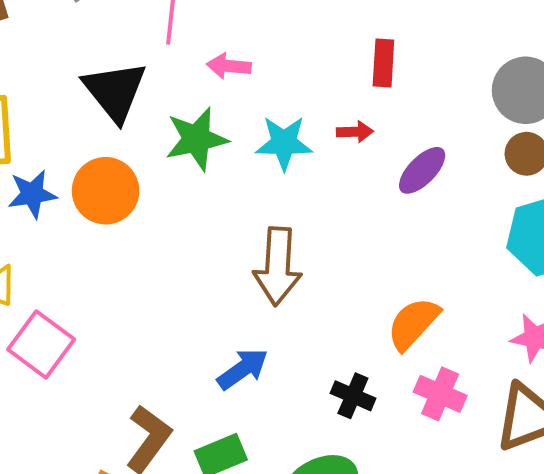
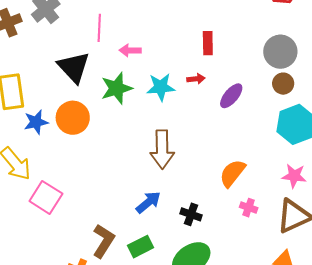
pink cross: (440, 394) -> (249, 208), size x0.7
black cross: (353, 396) -> (191, 214), moved

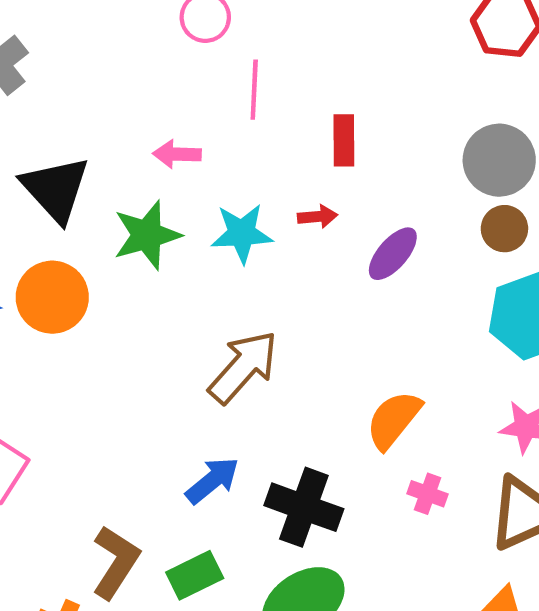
pink line: (99, 28) -> (254, 90), moved
brown arrow: (162, 149) -> (243, 367), turned -138
black cross: (191, 214) -> (304, 507), size x1.6

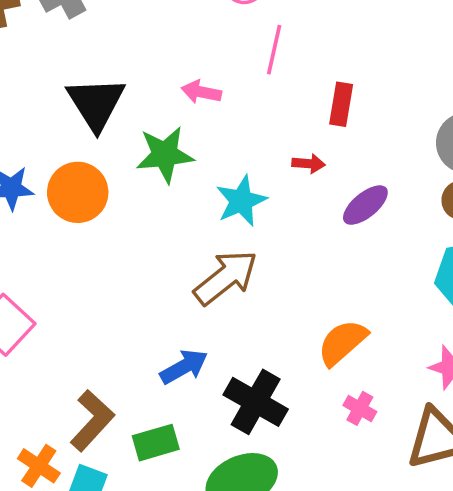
cyan star: (242, 233) -> (241, 201), moved, turned -30

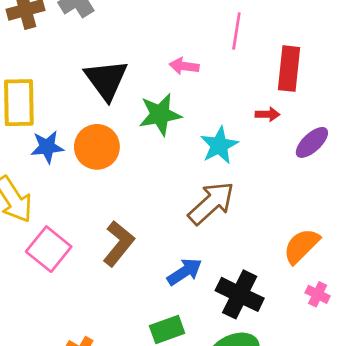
red rectangle: (341, 104) -> (289, 69), size x1.4
brown L-shape: (92, 420) -> (119, 244), moved

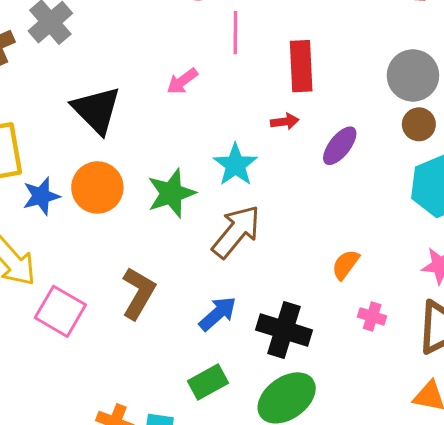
pink arrow: (184, 66) -> (182, 81), turned -36
green star: (160, 114) -> (171, 193), moved
orange semicircle: (301, 246) -> (345, 265), size x0.7

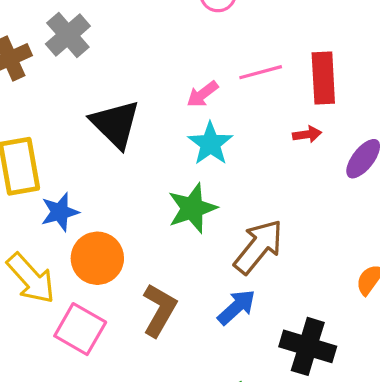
pink line: (235, 33) -> (261, 72), moved, turned 75
cyan star: (235, 165) -> (210, 144), moved
orange circle: (97, 187) -> (97, 258), moved
blue arrow: (218, 314) -> (237, 307), moved

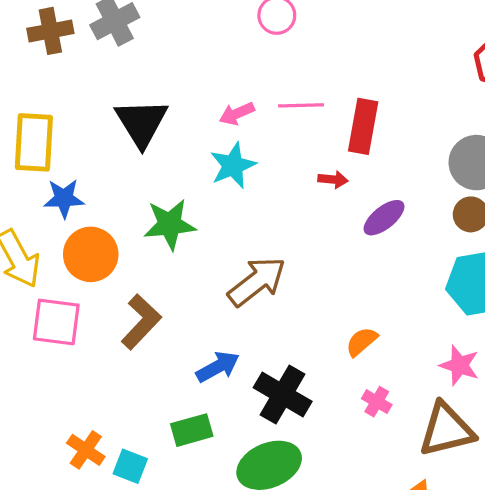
green star: (192, 208) -> (170, 224), moved
blue arrow: (237, 307) -> (218, 367), moved
pink square: (80, 329) -> (56, 322), turned -36

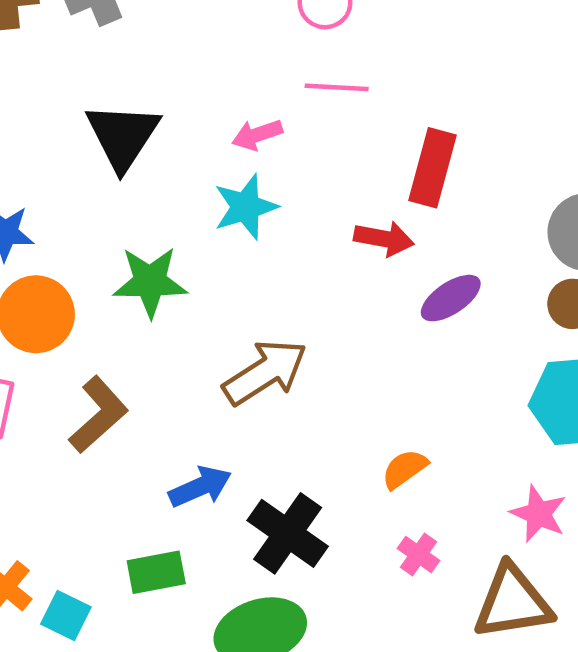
pink line: (301, 105) -> (337, 87), moved
red arrow: (333, 180) -> (384, 239), size x1.4

